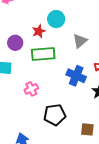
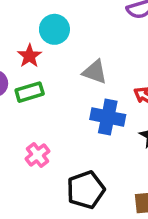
gray triangle: (80, 41) -> (95, 72), moved, turned -49
green rectangle: (43, 54) -> (30, 92), moved, size x0.7

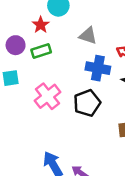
pink cross: (37, 155) -> (48, 96), size x1.5
black pentagon: (86, 190) -> (87, 103), moved

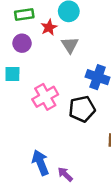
gray triangle: (88, 36) -> (70, 45), moved, turned 30
green rectangle: (41, 51) -> (24, 14), moved

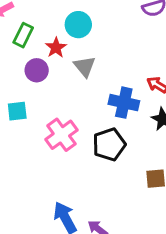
green rectangle: (24, 14) -> (23, 35), turned -48
purple circle: (22, 43) -> (37, 70), moved

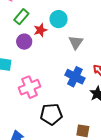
gray triangle: (85, 66) -> (76, 42), moved
black pentagon: (109, 145) -> (51, 114), moved

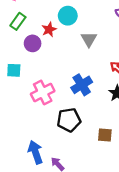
green rectangle: (21, 17) -> (18, 21), moved
blue cross: (75, 77) -> (82, 85), moved, turned 36

